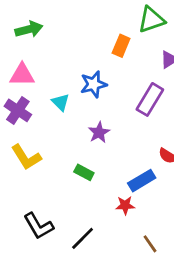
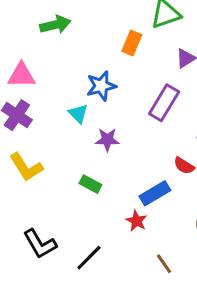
green arrow: (29, 29) -> (55, 25), moved
cyan triangle: (61, 102) -> (78, 114), moved
purple star: (99, 132) -> (107, 140), turned 30
red star: (125, 205) -> (136, 221), turned 30

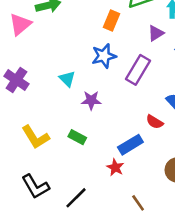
pink triangle: (21, 75) -> (20, 24), moved, turned -40
blue star: (101, 86) -> (104, 56), moved
yellow L-shape: (26, 167) -> (35, 137), moved

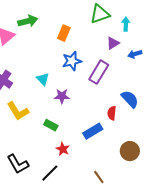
orange rectangle: (111, 20) -> (64, 33), moved
red semicircle: (155, 122) -> (112, 113), turned 64
yellow L-shape: (35, 137) -> (18, 111), moved
red star: (115, 167) -> (63, 149), moved

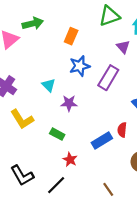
purple triangle: (113, 43) -> (123, 47), turned -40
red semicircle: (112, 113) -> (122, 130), moved

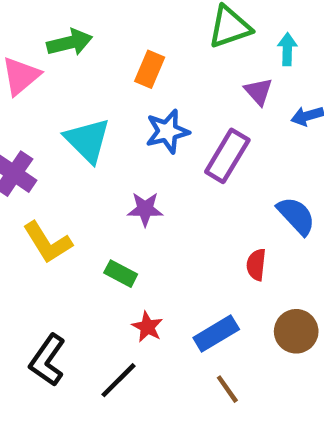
cyan triangle: (49, 85) -> (87, 140), moved, size x1.6
blue rectangle: (102, 140) -> (216, 334), moved
black L-shape: (22, 176) -> (47, 360), turned 65

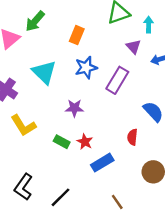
green arrow: (70, 43) -> (35, 21), turned 145
red star: (147, 327) -> (85, 142), moved
blue rectangle: (216, 334) -> (102, 163), moved

